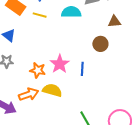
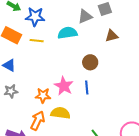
brown circle: (100, 44) -> (90, 62), moved
orange arrow: (29, 94) -> (38, 121), turned -36

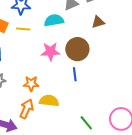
brown circle: (90, 62) -> (77, 49), size x1.5
pink star: (64, 86) -> (50, 52), moved, turned -30

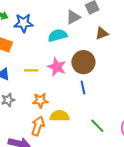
yellow line: (23, 29) -> (31, 70), moved
pink star: (50, 52) -> (57, 67), turned 30
green line: (86, 123) -> (97, 126), moved

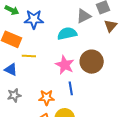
brown triangle: (102, 33) -> (111, 26), moved, turned -32
yellow line: (31, 70) -> (29, 56), moved
blue line: (83, 87) -> (71, 88), moved

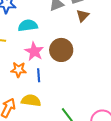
cyan semicircle: (67, 34) -> (28, 26), moved
orange star: (47, 98) -> (19, 70), moved

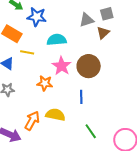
brown triangle: (83, 16) -> (103, 33), moved
blue line: (39, 75) -> (81, 97), moved

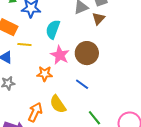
cyan semicircle: (57, 40) -> (53, 29), turned -60
blue line: (81, 97) -> (82, 84), turned -48
yellow semicircle: (55, 115) -> (58, 104), turned -132

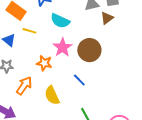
cyan semicircle: (53, 29) -> (60, 21), turned -96
orange arrow: (35, 112) -> (24, 86), moved

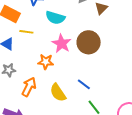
blue line: (79, 80) -> (84, 84), moved

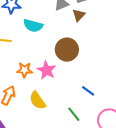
pink star: (62, 44) -> (47, 70), moved
blue line: (84, 84) -> (88, 91), moved

